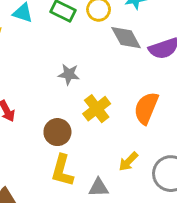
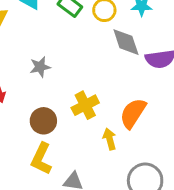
gray star: (69, 74) -> (40, 67), moved, turned -30
yellow arrow: (128, 161) -> (110, 139), moved, turned 110

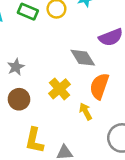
gray diamond: (126, 42) -> (83, 58), moved
brown circle: (43, 121) -> (19, 99), moved

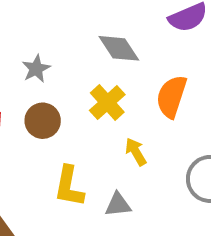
gray diamond: (83, 58) -> (119, 48), moved
yellow arrow: (86, 111) -> (136, 152), moved

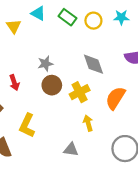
brown circle: (43, 121) -> (52, 85), moved
yellow L-shape: (69, 186) -> (27, 125), moved

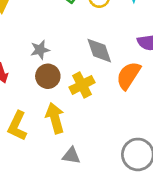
orange semicircle: (115, 98) -> (128, 76), moved
yellow arrow: (88, 123) -> (55, 118), moved, size x1.5

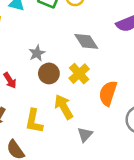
orange semicircle: (128, 76) -> (108, 93), moved
gray triangle: (71, 156) -> (85, 134), turned -42

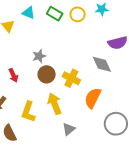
gray diamond: (86, 41) -> (102, 64), moved
yellow cross: (79, 74) -> (71, 78), turned -30

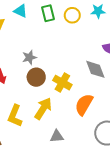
green rectangle: (55, 14) -> (48, 13), turned 42
yellow arrow: (55, 104) -> (43, 109), turned 50
gray triangle: (69, 129) -> (57, 136), turned 32

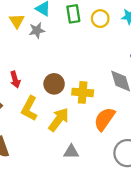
gray star: (29, 57) -> (37, 30), moved
yellow cross: (62, 83) -> (83, 92), turned -30
yellow L-shape: (15, 116) -> (29, 108), moved

